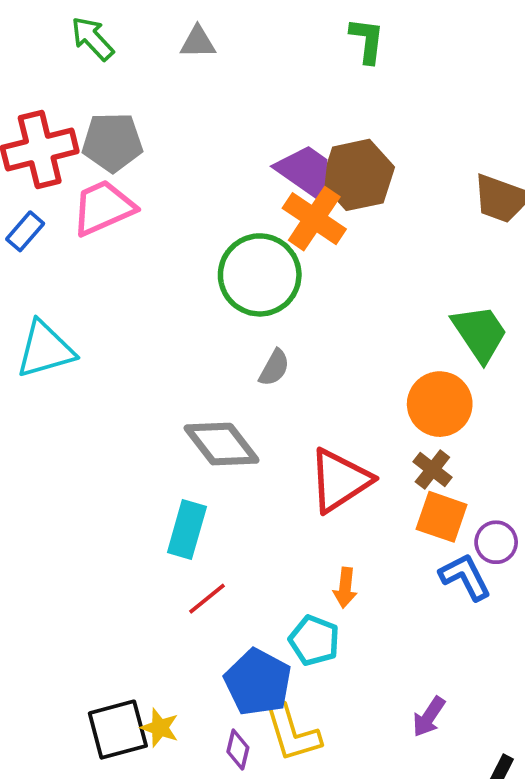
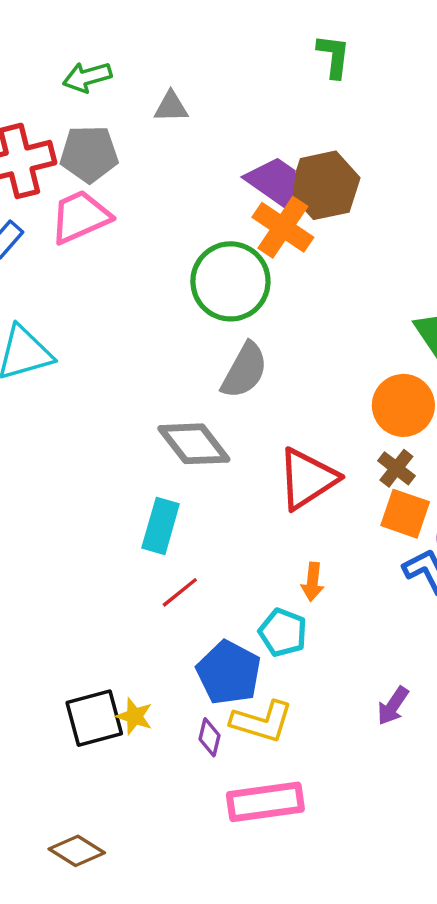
green arrow: (92, 39) -> (87, 77), moved, turned -63
gray triangle: (198, 42) -> (171, 107), moved
gray semicircle: (274, 368) -> (244, 370), size x1.6
yellow L-shape: (292, 733) -> (262, 722), turned -56

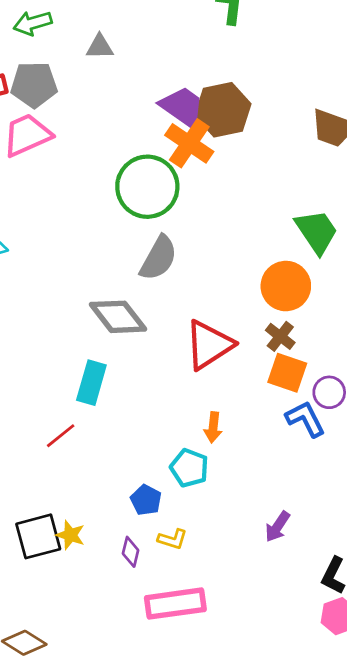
red line: (180, 592) -> (61, 436), moved
blue pentagon: (229, 673) -> (146, 500), size x0.6
yellow L-shape: (262, 722) -> (173, 539), size x0.6

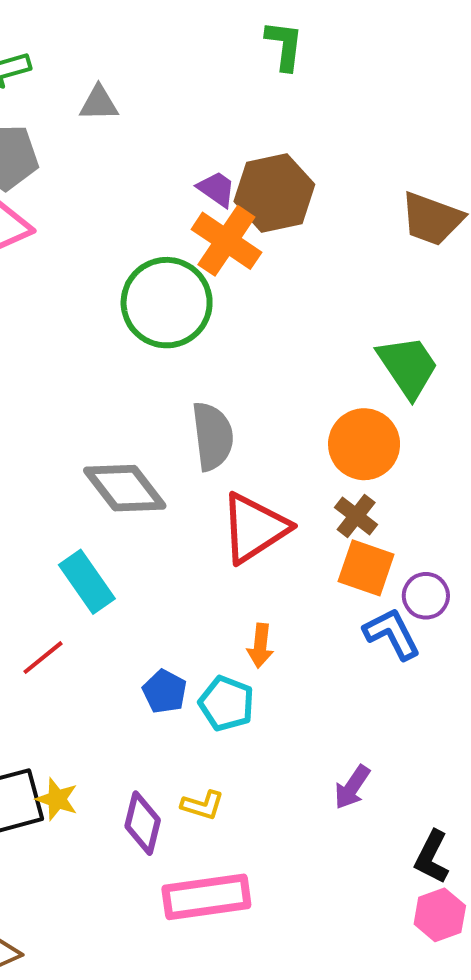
purple trapezoid: (182, 107) -> (216, 189), size x0.6
gray semicircle: (159, 258) -> (212, 436), moved, turned -36
cyan rectangle: (91, 383) -> (87, 582), turned -51
blue pentagon: (146, 500) -> (165, 692), moved
purple diamond: (131, 552) -> (143, 823), size x1.4

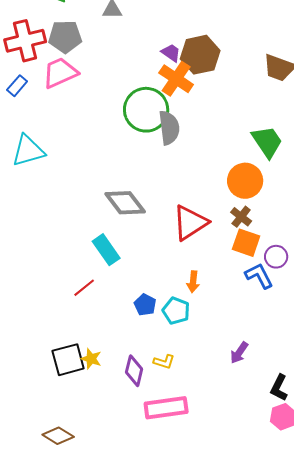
gray semicircle: (212, 436) -> (169, 128), moved

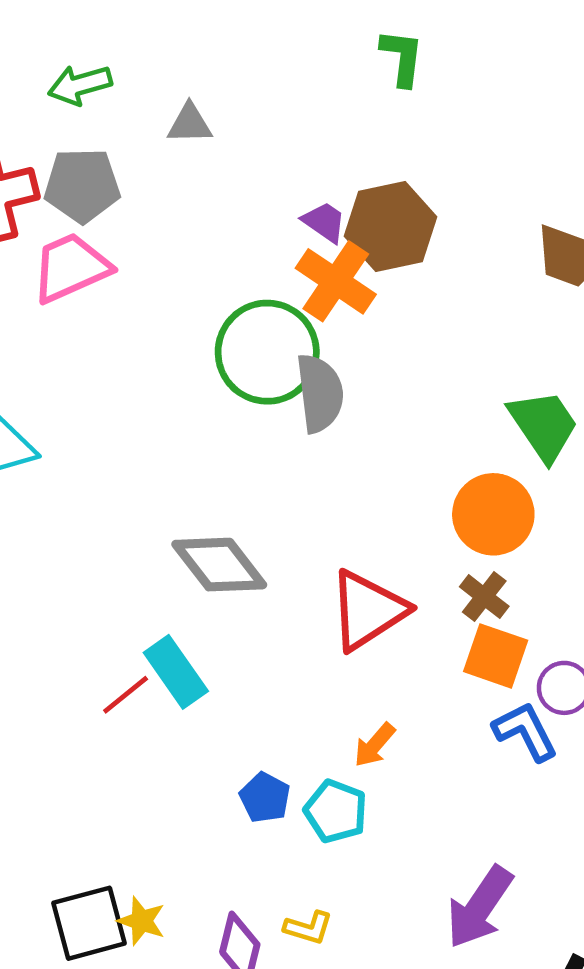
orange arrow: (193, 282) -> (375, 745), turned 35
red line: (84, 288) -> (126, 695), moved
purple arrow: (239, 353) -> (480, 907), size x1.6

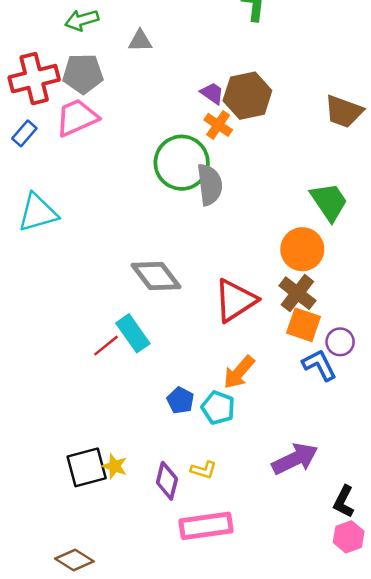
orange cross: (336, 281) -> (218, 125), size x0.7
brown cross: (484, 597) -> (297, 293), size x1.4
orange arrow: (375, 745) -> (239, 372), size x1.4
purple arrow: (480, 907) -> (295, 459), turned -150

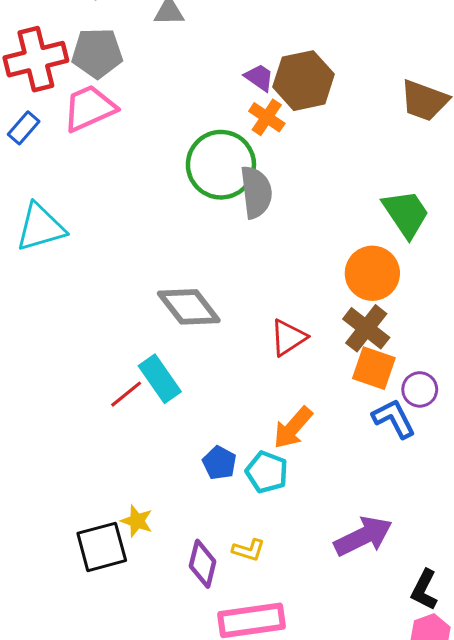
red triangle: (235, 300) -> (288, 337), size x0.7
yellow star: (115, 466) -> (137, 521), moved

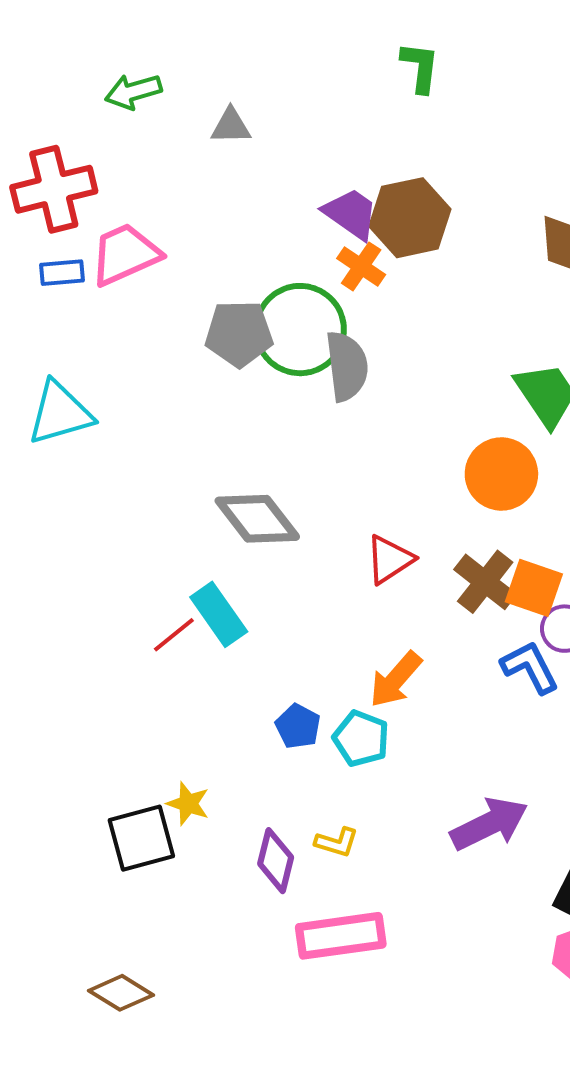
gray pentagon: (97, 53) -> (239, 334), moved
purple trapezoid: (259, 78) -> (351, 214), size x1.4
blue rectangle: (24, 128) -> (62, 273), moved, turned 44
brown cross: (366, 328) -> (485, 582), moved
orange square: (374, 368) -> (534, 588), moved

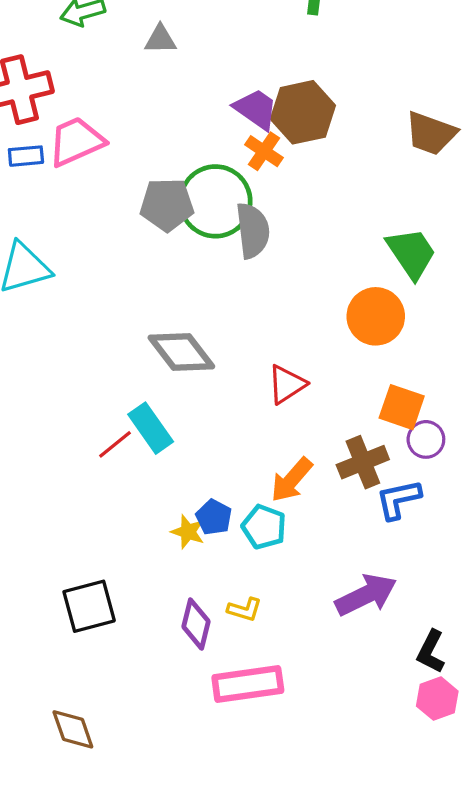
brown cross: (485, 582) -> (363, 462), moved, turned 30
blue L-shape: (530, 667) -> (398, 499), moved, turned -75
yellow star: (188, 804) -> (188, 532), moved
brown diamond: (121, 993) -> (73, 729), turned 39

